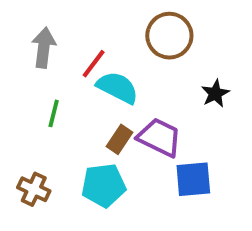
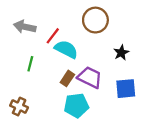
gray arrow: (44, 48) -> (25, 27), turned -85
blue square: (193, 179) -> (126, 89), moved
cyan pentagon: (104, 185) -> (76, 105), moved

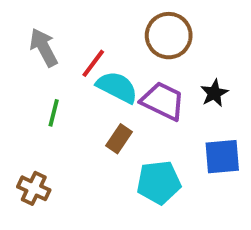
gray arrow: (25, 27) -> (44, 47), turned 50
purple trapezoid: (90, 77) -> (163, 101), moved
cyan pentagon: (76, 105) -> (159, 182), moved

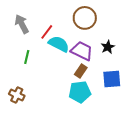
brown rectangle: (119, 139) -> (81, 71), moved

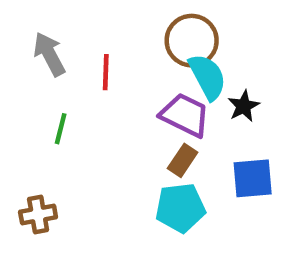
red line: (47, 32) -> (106, 72), turned -35
cyan semicircle: (59, 44) -> (207, 77), moved, turned 35
brown cross: (17, 95) -> (38, 215), turned -35

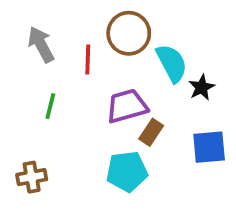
brown circle: (192, 41) -> (129, 33), moved
purple trapezoid: (185, 115) -> (127, 106), moved, turned -42
cyan pentagon: (180, 208) -> (127, 171), moved

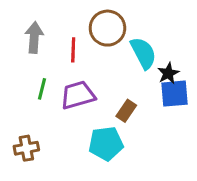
gray arrow: (41, 44) -> (34, 37), turned 32
purple trapezoid: (127, 106) -> (78, 95), moved
blue square: (209, 147) -> (175, 94), moved

